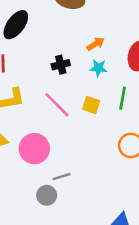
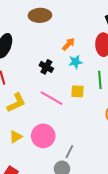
black cross: (61, 65) -> (46, 67), turned -32
gray line: (61, 177) -> (69, 152), turned -32

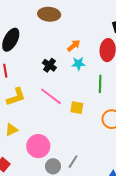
yellow square: (78, 91) -> (77, 108), moved
pink circle: (43, 136) -> (38, 146), moved
gray line: (69, 152) -> (73, 162), moved

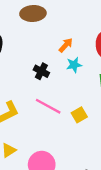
yellow square: (77, 108) -> (79, 115), turned -32

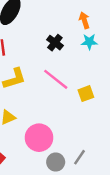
orange arrow: (66, 45) -> (84, 20), turned -70

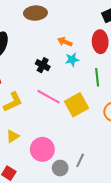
orange arrow: (84, 20) -> (65, 42), turned -40
yellow square: (86, 94) -> (77, 105), size x1.6

